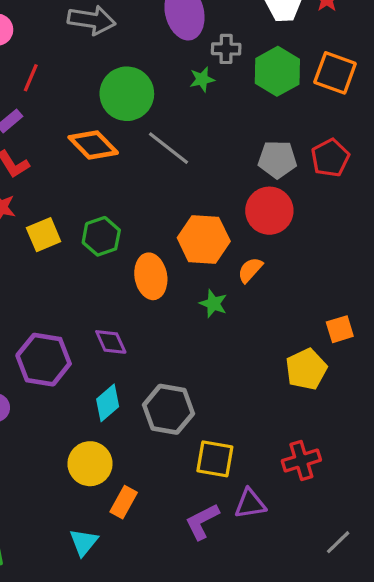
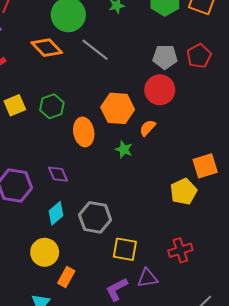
orange square: (340, 329) -> (205, 166), size x1.4

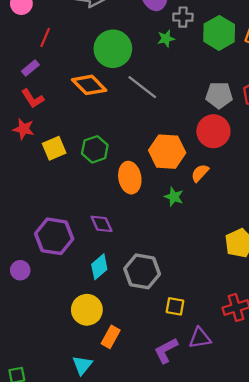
yellow square: (125, 249) -> (175, 306), size x0.7

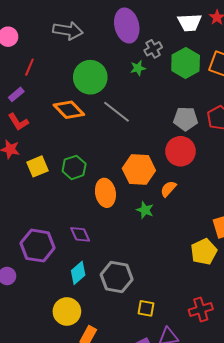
gray cross: (183, 17) -> (153, 49), turned -30

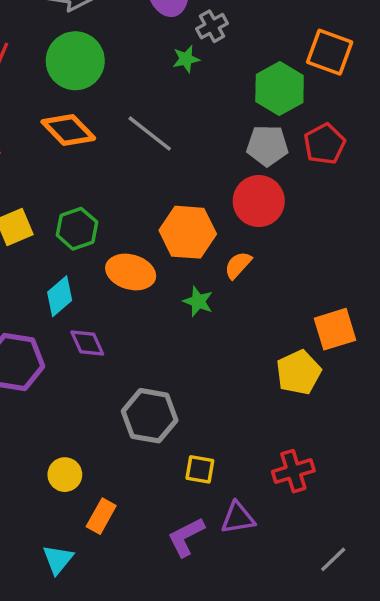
green hexagon: (186, 63) -> (280, 88), moved
green circle: (90, 77) -> (75, 61), moved
orange ellipse: (105, 193) -> (131, 272), turned -64
cyan diamond: (78, 273) -> (60, 296), moved
yellow circle: (67, 311) -> (65, 475), size x0.7

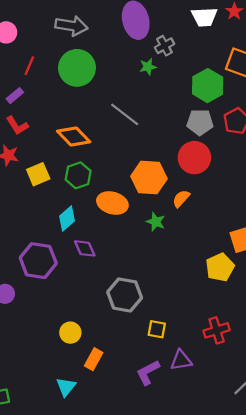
orange diamond: (68, 130) -> (74, 137), moved

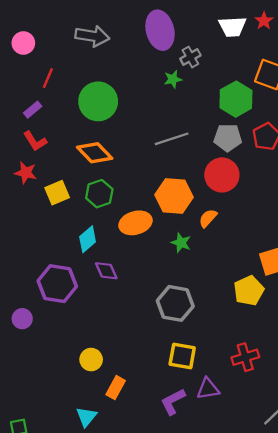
green circle: (77, 68) -> (98, 101), moved
gray line: (125, 114) -> (172, 139), moved, turned -56
orange ellipse: (112, 203) -> (135, 223), turned -32
gray hexagon: (125, 295) -> (175, 303), moved
yellow square: (157, 329) -> (182, 356), size x1.4

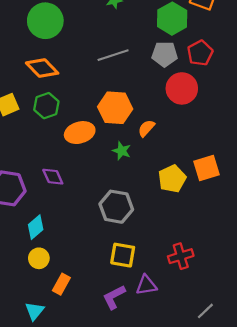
red circle: (222, 175) -> (182, 88), moved
cyan diamond: (88, 239) -> (36, 227), moved
yellow pentagon: (249, 291) -> (172, 179), moved

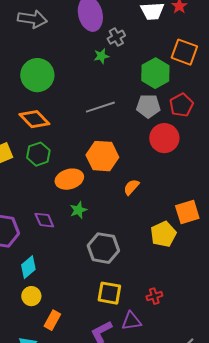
orange semicircle: (146, 128) -> (131, 187), moved
green star: (122, 151) -> (78, 210), moved, turned 30
yellow pentagon: (172, 179) -> (163, 234), moved
red cross: (181, 256) -> (154, 296), moved, size x0.7

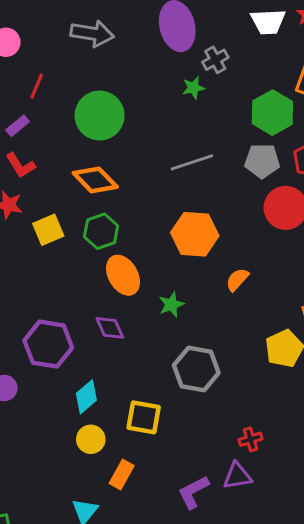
orange ellipse: (69, 179) -> (123, 275), moved, turned 76
green star: (78, 210) -> (171, 305), moved
yellow square: (109, 293) -> (144, 417), moved
red cross: (154, 296) -> (250, 439), moved

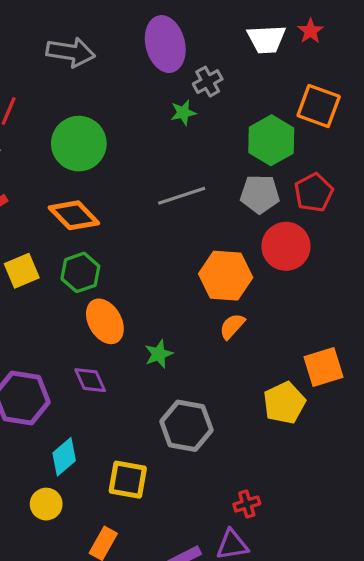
orange hexagon: (195, 234) -> (226, 276), moved
yellow circle: (91, 439) -> (46, 504), moved

